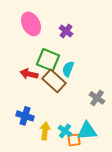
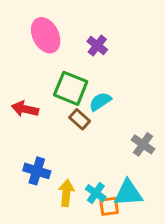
cyan semicircle: (68, 69) -> (100, 102), turned 35
red arrow: (29, 74) -> (25, 109), moved
brown rectangle: (54, 81) -> (80, 119), size x0.6

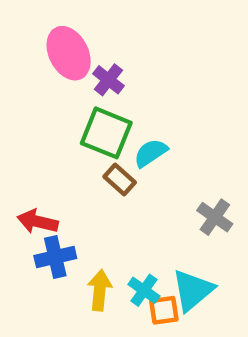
purple cross: (97, 46) -> (108, 80), moved
red arrow: (25, 109) -> (38, 222), moved
blue cross: (37, 171) -> (55, 257), turned -30
cyan triangle: (128, 193) -> (193, 290), turned -36

